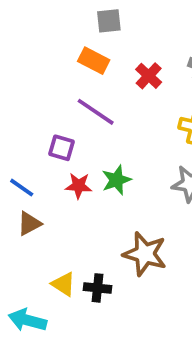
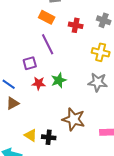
red cross: (149, 76) -> (76, 25), turned -32
purple line: (96, 112) -> (48, 44), turned 30
purple square: (61, 148) -> (30, 63), turned -32

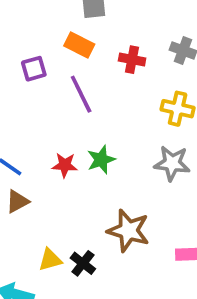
purple square: (30, 63) -> (34, 69), moved
yellow triangle: (31, 135) -> (50, 260), turned -48
black cross: (49, 137) -> (83, 263), turned 32

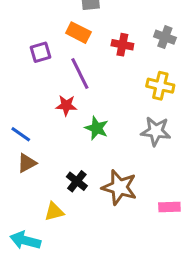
green star: (101, 160) -> (97, 128), turned -30
red star: (65, 165) -> (66, 105), moved
black cross: (83, 263) -> (77, 181), moved

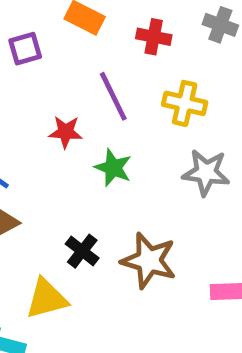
purple line: (80, 74) -> (113, 96), moved
yellow cross: (160, 86) -> (185, 103), moved
yellow triangle: (54, 212) -> (47, 299), size x1.4

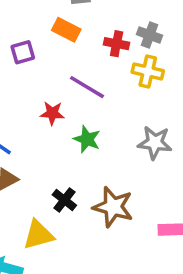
gray cross: (220, 25) -> (150, 35), moved
purple line: (113, 96) -> (87, 87), turned -33
yellow cross: (185, 103) -> (148, 71), moved

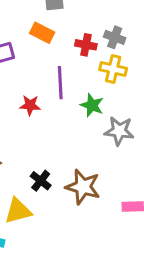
purple line: (87, 87) -> (60, 83), turned 56
green star: (87, 139) -> (92, 105), moved

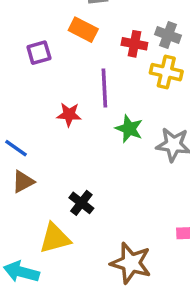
green star: (92, 105) -> (129, 129), moved
brown star: (83, 187) -> (131, 263), moved

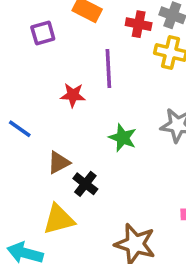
green star: (129, 129) -> (123, 138), moved
brown triangle: (23, 182) -> (59, 163), moved

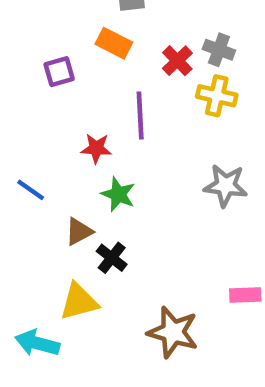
red cross: (139, 24) -> (177, 61), turned 35
green star: (123, 138) -> (118, 194), moved

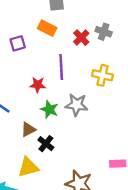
yellow cross: (217, 96) -> (102, 75), moved
gray star: (226, 186) -> (77, 105), moved

